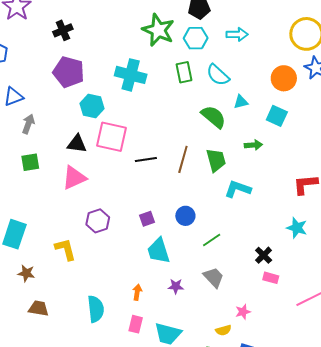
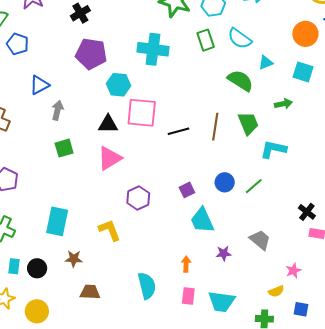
green line: (212, 240) -> (254, 186), moved

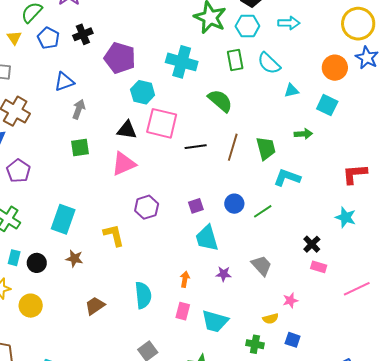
black cross: (80, 13) -> (83, 34), moved
green semicircle: (240, 81) -> (220, 101), moved
brown trapezoid: (90, 292) -> (95, 306), moved, turned -45

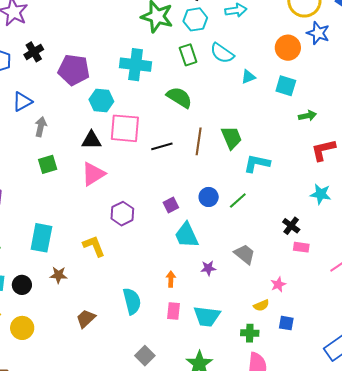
green arrow: (303, 134) -> (307, 116), moved

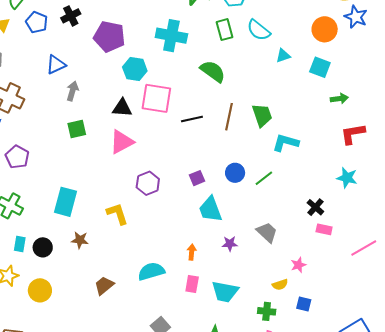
cyan semicircle: (132, 301) -> (151, 271), turned -96

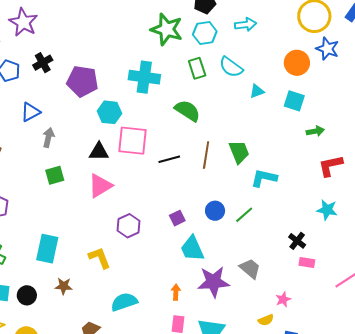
purple star: (230, 244) -> (213, 282), size x2.0
cyan semicircle: (151, 271) -> (124, 302), moved

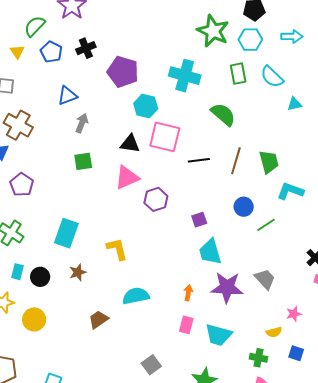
blue circle: (215, 211) -> (244, 207), moved
purple hexagon: (128, 226) -> (156, 199), moved
brown star: (64, 286) -> (78, 272), turned -30

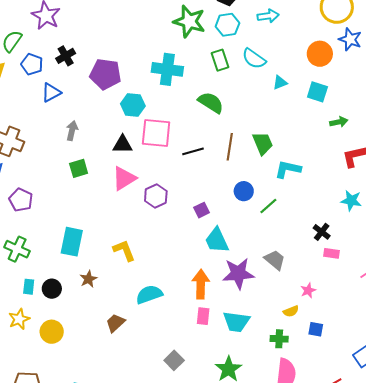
blue triangle: (67, 96) -> (51, 92), moved
orange arrow: (188, 293) -> (201, 284), size x1.8

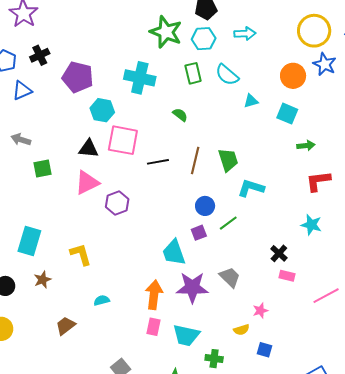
green semicircle: (211, 103) -> (180, 115), size x0.6
gray arrow: (72, 131) -> (21, 140), moved, turned -90
purple square: (201, 210) -> (199, 233), moved
cyan semicircle: (149, 294) -> (102, 300), size x0.6
green cross: (279, 339) -> (214, 359), moved

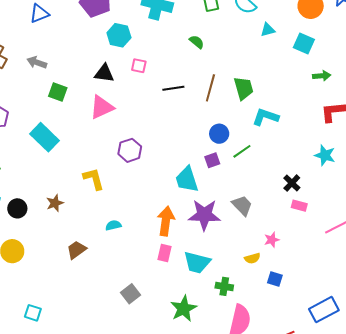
pink square: (123, 140) -> (139, 66), size x0.5
green square: (43, 169) -> (58, 92), turned 30
purple hexagon: (117, 203) -> (130, 150), moved
cyan rectangle: (29, 241) -> (44, 137), moved, turned -64

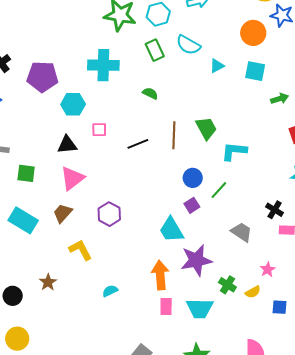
gray trapezoid: (242, 205) -> (242, 232), moved
brown trapezoid: (77, 250) -> (63, 213), moved
green cross: (224, 286) -> (227, 285), moved, turned 36

